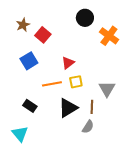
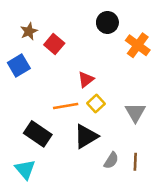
blue square: (29, 61) -> (19, 66), moved
yellow square: (76, 82) -> (96, 104), turned -32
black rectangle: (30, 106) -> (38, 134), size x1.5
brown line: (92, 107) -> (135, 162), moved

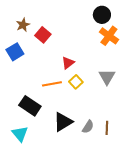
black circle: (107, 22) -> (102, 15), moved
gray triangle: (135, 112) -> (107, 77), moved
black triangle: (86, 136) -> (63, 122), moved

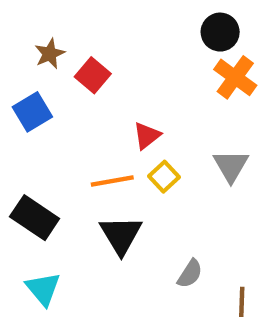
black rectangle: (30, 106) -> (35, 218), moved
black triangle: (63, 122) -> (121, 235), moved, turned -30
brown line: (107, 128) -> (242, 302), moved

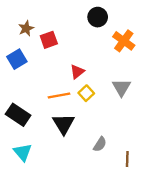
black circle: (220, 32) -> (98, 17), moved
red square: (93, 75) -> (49, 40), turned 30

